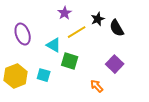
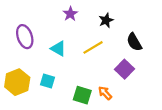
black semicircle: (117, 28) -> (134, 42), moved
yellow line: (77, 32) -> (93, 47), moved
green square: (70, 61) -> (82, 95), moved

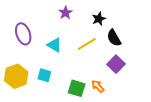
black semicircle: (134, 42) -> (114, 38), moved

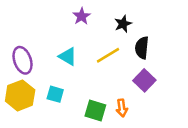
purple ellipse: (23, 34) -> (23, 60), moved
black semicircle: (114, 38) -> (142, 48), turned 36
orange arrow: (98, 86) -> (122, 108), turned -144

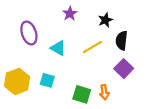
purple ellipse: (23, 60) -> (29, 33), moved

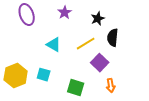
purple ellipse: (29, 33) -> (27, 15), moved
purple square: (124, 69) -> (100, 63), moved
orange arrow: (104, 92) -> (111, 86), moved

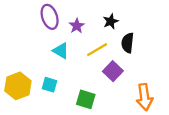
purple star: (65, 13) -> (77, 26), moved
purple ellipse: (27, 15) -> (50, 17), moved
orange arrow: (111, 86) -> (145, 97), moved, size x1.6

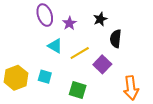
yellow line: (97, 50) -> (80, 53), moved

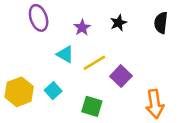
purple ellipse: (45, 15) -> (39, 18), moved
black semicircle: (116, 39) -> (161, 23), moved
cyan square: (45, 77) -> (53, 91), turned 32

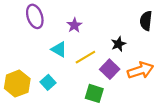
black star: (118, 23) -> (118, 44), moved
orange arrow: (155, 104) -> (140, 70), moved, turned -100
green square: (92, 106) -> (94, 93), moved

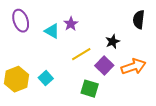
purple ellipse: (35, 16) -> (21, 21), moved
cyan triangle: (59, 49) -> (52, 31), moved

